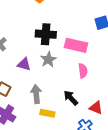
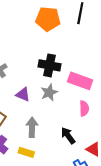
yellow rectangle: (47, 113) -> (26, 152), moved

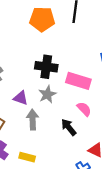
pink semicircle: (84, 108) -> (84, 109), turned -40
gray arrow: (32, 127) -> (33, 120), moved
black arrow: (68, 136) -> (69, 127), moved

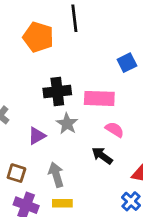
orange pentagon: (42, 19) -> (38, 37), turned 30
purple triangle: (21, 98) -> (37, 136), turned -35
gray arrow: (33, 120) -> (56, 175), moved

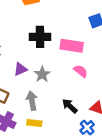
gray star: (67, 124) -> (42, 74), moved
black arrow: (102, 156) -> (70, 106), moved

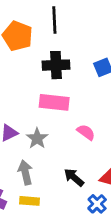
black cross: (40, 37) -> (56, 65), moved
pink rectangle: (72, 46) -> (54, 102), moved

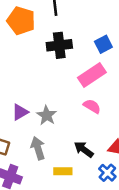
pink rectangle: (54, 102) -> (92, 75), moved, turned -36
yellow rectangle: (30, 201) -> (63, 171), moved

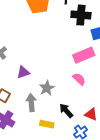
black cross: (59, 45) -> (81, 15), moved
gray star: (47, 115) -> (47, 88), moved

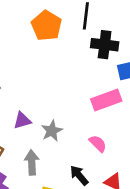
pink semicircle: (79, 79) -> (98, 144), moved
gray star: (47, 88) -> (52, 131), moved

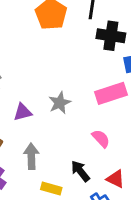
gray star: (52, 131) -> (60, 103), moved

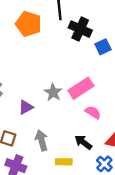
black cross: (111, 36) -> (80, 29), turned 30
pink rectangle: (111, 93) -> (81, 88), moved

